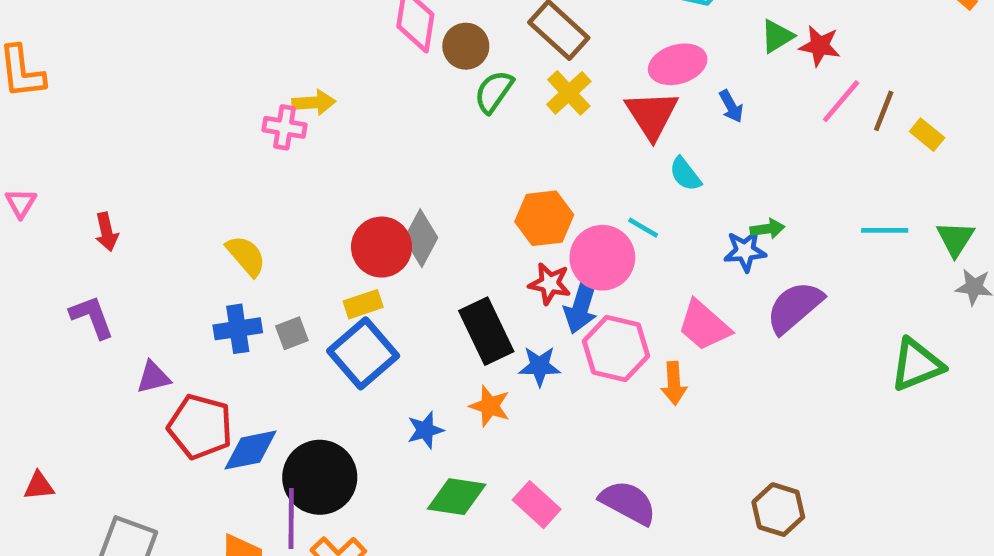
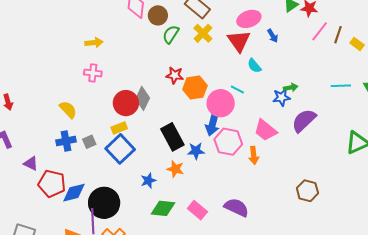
pink cross: (284, 127) -> (93, 73), moved
red star: (550, 284) -> (175, 75), moved
purple triangle: (153, 377) -> (31, 163), turned 42
brown hexagon: (778, 510) -> (307, 191), moved

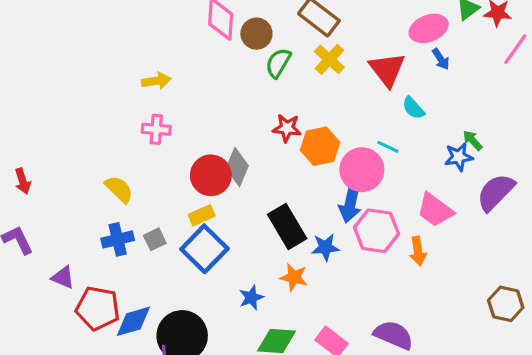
pink ellipse: (249, 19) -> (429, 28), moved
green arrow: (291, 87) -> (473, 140), turned -120

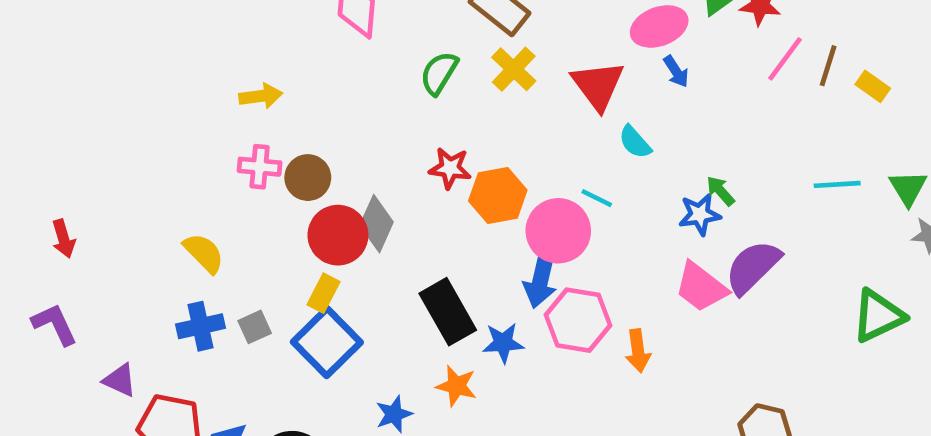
brown circle: (256, 34) -> (308, 178), moved
pink trapezoid: (435, 210) -> (701, 287), moved
yellow rectangle: (202, 215) -> (324, 293), turned -40

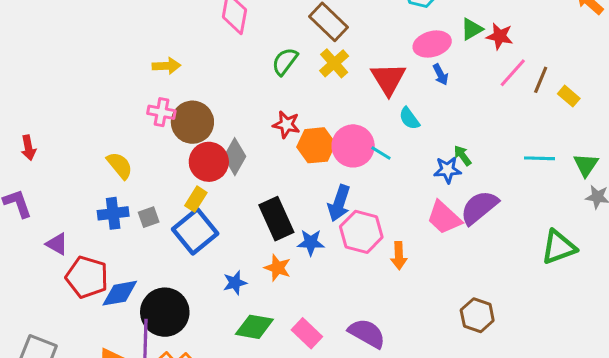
brown circle: (308, 178) -> (192, 122), size x1.4
pink circle: (558, 231) -> (353, 146), moved

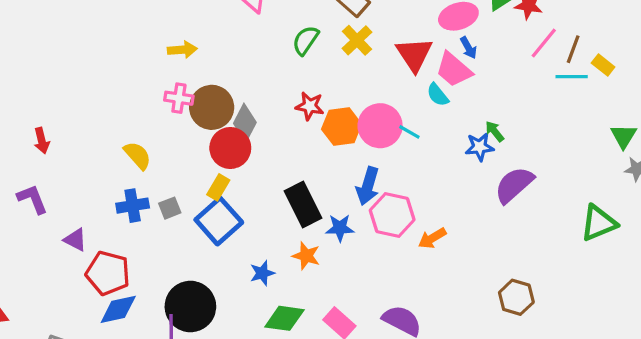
gray diamond: (235, 157) -> (245, 123), moved
cyan line: (540, 158) -> (572, 77), moved
pink trapezoid: (444, 218) -> (454, 70), moved
orange arrow: (399, 256) -> (432, 238), turned 64
blue diamond: (120, 293) -> (118, 309), moved

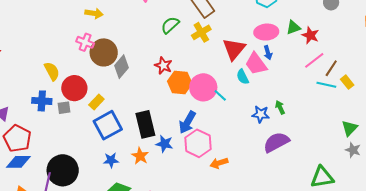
green arrow: (495, 131) -> (280, 107), moved
red circle: (230, 148) -> (74, 88), moved
blue square: (219, 221) -> (108, 125), moved

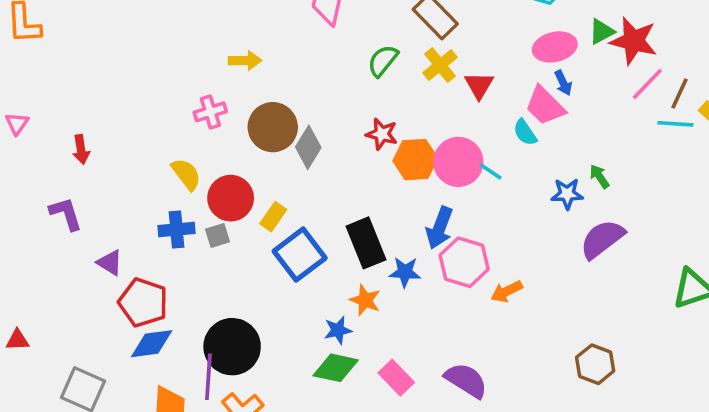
red star: (310, 35) -> (634, 41), size x1.5
pink cross: (85, 42) -> (210, 112), moved, turned -30
red triangle: (234, 49) -> (479, 85), moved, size x0.7
blue star: (111, 160) -> (338, 330), moved

